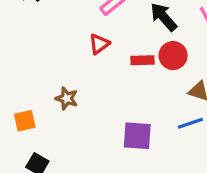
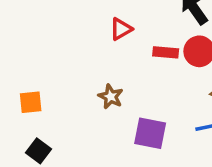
brown star: (67, 98) -> (111, 97), moved

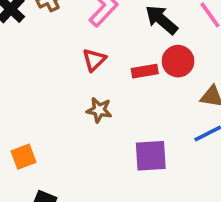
brown star: (111, 97) -> (99, 110), moved

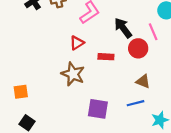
red circle: (178, 61) -> (138, 48), moved
brown star: (99, 110) -> (73, 74), size x1.5

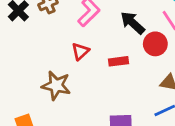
brown star: (73, 74) -> (56, 85), moved

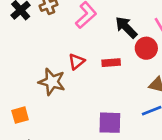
red triangle: (80, 51) -> (77, 61), moved

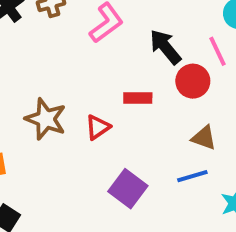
red triangle: (77, 61) -> (98, 127), moved
purple square: (110, 123) -> (128, 189), turned 30

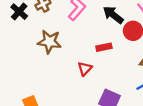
brown star: (46, 119) -> (49, 42), moved

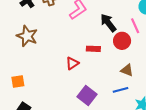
brown star: (49, 42) -> (27, 36), moved

